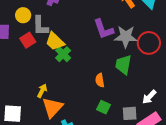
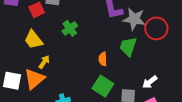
yellow trapezoid: (55, 41) -> (33, 40), moved
green square: (104, 107) -> (103, 86), size x1.5
orange triangle: (53, 108) -> (34, 79), moved

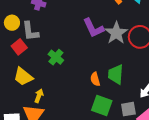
gray star: (134, 19) -> (116, 33), turned -30
green trapezoid: (128, 47) -> (116, 74), moved

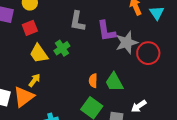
gray L-shape: (30, 31) -> (77, 21), moved
green trapezoid: (116, 74) -> (114, 82), turned -50
yellow trapezoid: (23, 77) -> (39, 54), moved

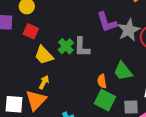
gray L-shape: (77, 21) -> (82, 47), moved
red square: (30, 28) -> (31, 31), turned -35
orange semicircle: (93, 81) -> (102, 81), moved

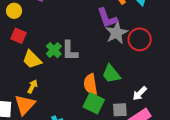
purple L-shape: (107, 22) -> (107, 18), moved
orange semicircle: (102, 81) -> (90, 84), size x1.5

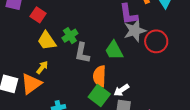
gray L-shape: (70, 51) -> (82, 53), moved
green trapezoid: (111, 74) -> (114, 50), moved
white arrow: (140, 93) -> (121, 90), moved

